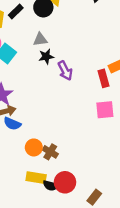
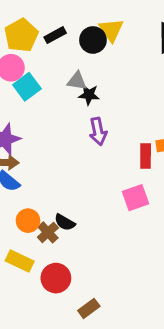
black star: (46, 57) -> (89, 95), moved
pink square: (105, 110) -> (136, 198), turned -30
black semicircle: (51, 186) -> (65, 222), moved

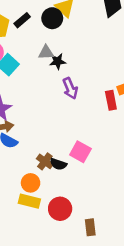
pink square: (136, 198) -> (80, 152), moved, turned -30
orange circle: (28, 221) -> (31, 183), moved
brown cross: (48, 232) -> (45, 161), moved
brown rectangle: (89, 308) -> (90, 227), turned -49

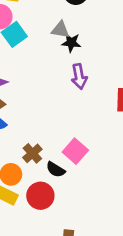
black semicircle: (58, 164) -> (56, 170), moved
red circle: (60, 209) -> (40, 196), moved

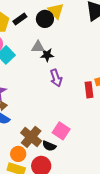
brown cross: (32, 153) -> (31, 137), size x1.5

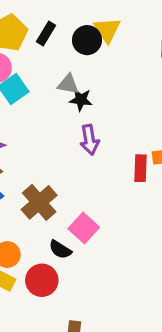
black rectangle: (20, 19) -> (46, 34), turned -32
brown cross: (31, 137) -> (39, 202), moved

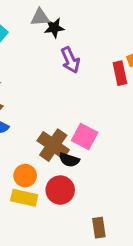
brown cross: (39, 202) -> (53, 145), moved

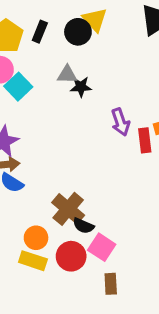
purple arrow: (70, 60) -> (120, 122), moved
pink square: (85, 136) -> (102, 247), moved
brown rectangle: (99, 228) -> (111, 284), moved

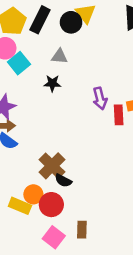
black rectangle: (40, 32) -> (40, 20), size x1.5
black star: (81, 87) -> (52, 83), moved
orange circle: (36, 238) -> (33, 194), moved
pink square: (102, 247) -> (54, 237), moved

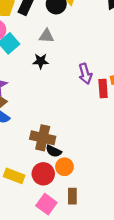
brown cross: (52, 166) -> (43, 138), turned -30
orange circle: (33, 194) -> (64, 167), moved

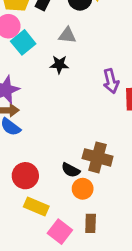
brown cross: (43, 138) -> (98, 157), moved
red circle: (43, 174) -> (25, 176), moved
yellow rectangle: (14, 176) -> (36, 207), moved

